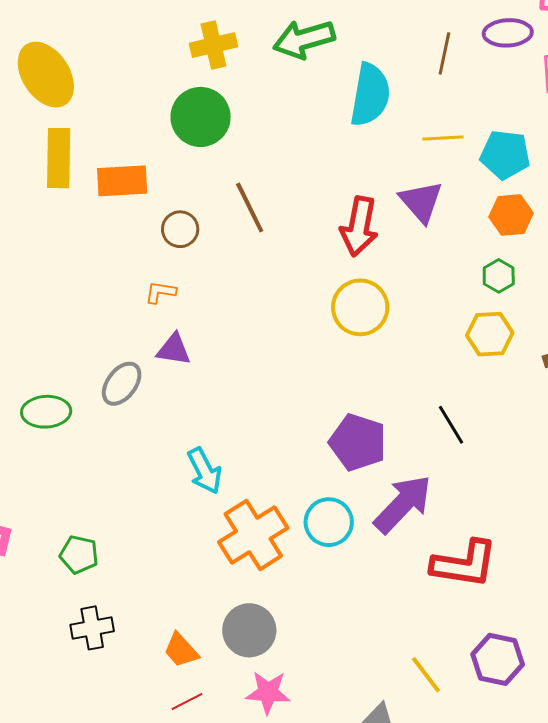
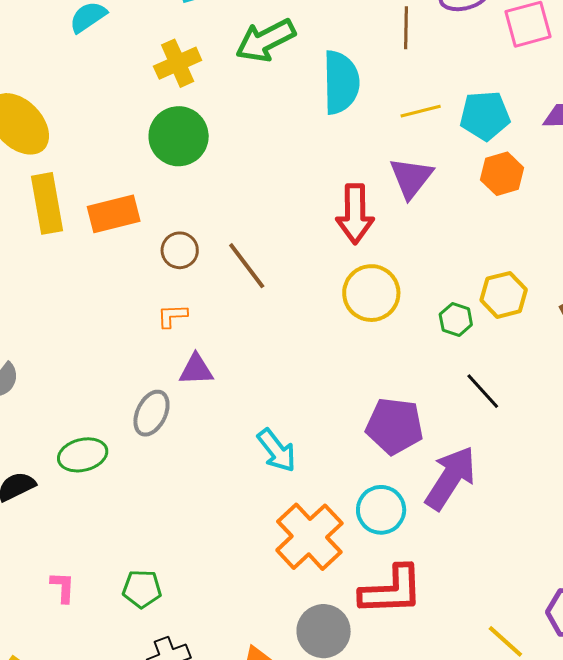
purple triangle: (421, 202) -> (411, 178), turned 30
brown line: (250, 207) -> (247, 266), moved
green hexagon: (499, 276) -> (456, 320), moved
cyan arrow: (205, 471) -> (277, 450), moved
red L-shape: (464, 564) -> (391, 590), moved

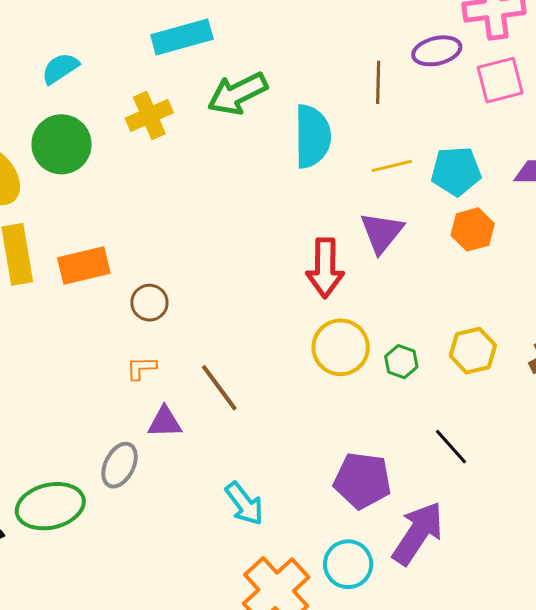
green circle: (179, 136) -> (61, 144), moved
brown line: (247, 266) -> (219, 388), moved
green hexagon: (456, 320) -> (401, 362), moved
green ellipse: (83, 455) -> (50, 506), size x1.4

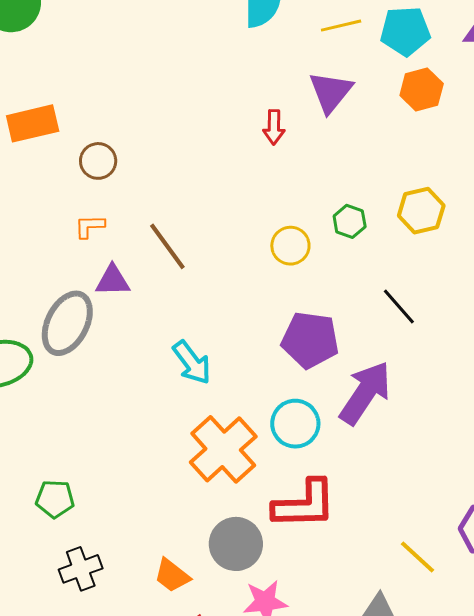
red arrow: (325, 268) -> (274, 127), size x0.6
yellow circle: (341, 347) -> (290, 246), moved, size x0.7
gray ellipse: (120, 465) -> (67, 323), size x1.4

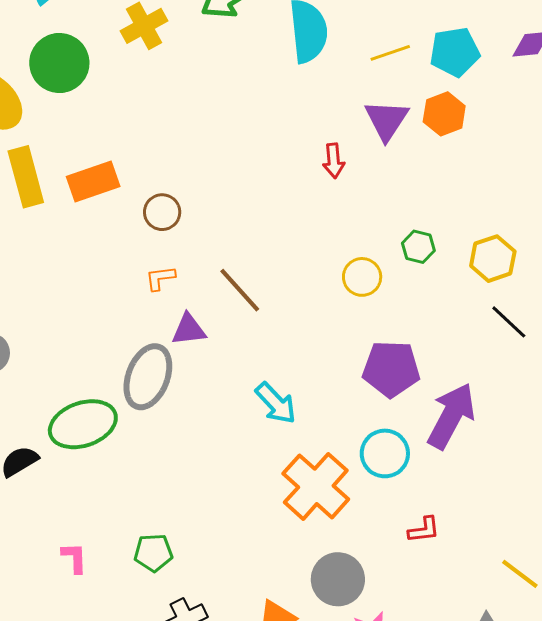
orange hexagon: (422, 90) -> (444, 114), moved
yellow hexagon: (421, 211) -> (493, 259), moved
black line: (399, 307) -> (509, 322), moved
red L-shape: (304, 504) -> (424, 530), moved, size x0.5

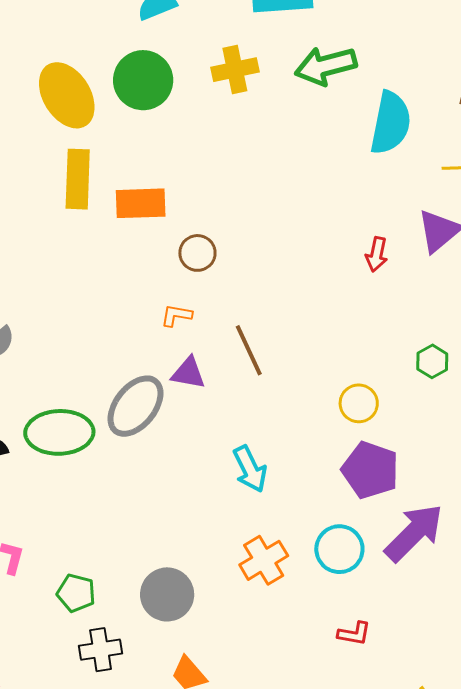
yellow circle: (362, 277) -> (359, 403), moved
orange cross: (316, 486) -> (264, 560), size x0.7
green pentagon: (153, 553) -> (76, 593), moved
gray circle: (338, 579) -> (167, 594), moved

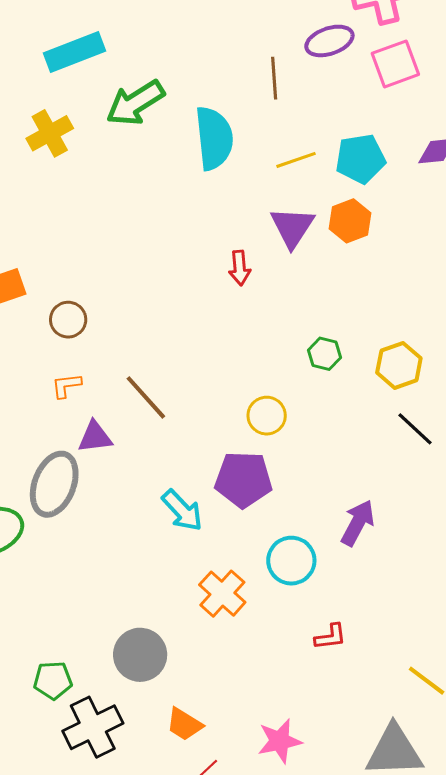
purple pentagon: (370, 470) -> (243, 479), moved
purple arrow: (414, 533) -> (358, 523), size x0.7
black cross: (101, 650) -> (93, 727), size x1.4

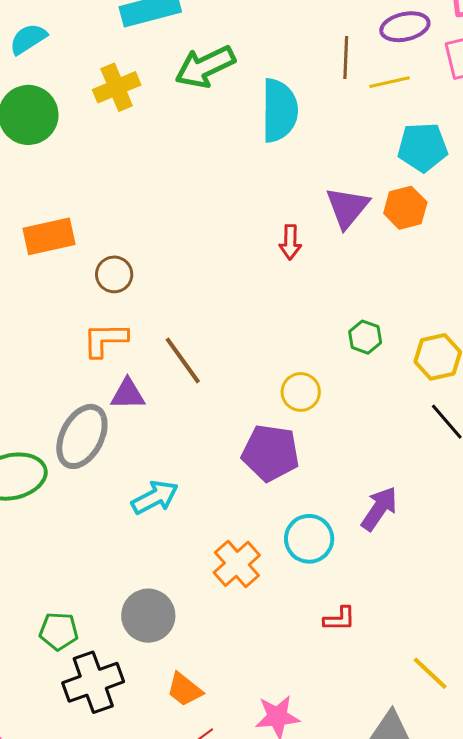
yellow line: (296, 160) -> (390, 82), moved
orange L-shape: (66, 385) -> (105, 340), size x1.5
cyan arrow: (182, 510) -> (155, 497), moved, turned -81

